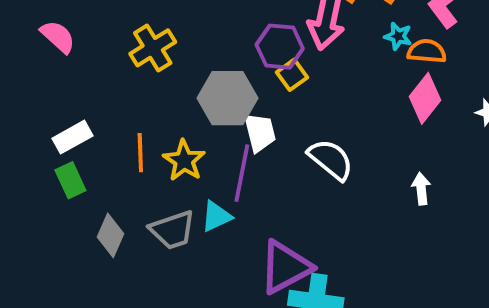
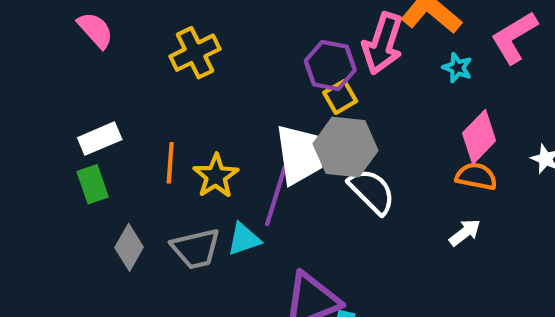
orange semicircle: (427, 51) -> (476, 176), moved
gray hexagon: (227, 98) -> (346, 147), moved
white trapezoid: (260, 132) -> (300, 155), size x1.4
white arrow: (421, 189) -> (465, 232), turned 52

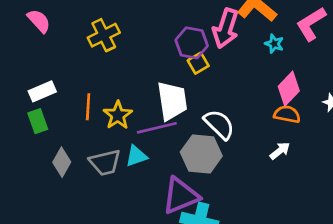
gray hexagon: (346, 147) -> (201, 154), moved
purple line: (276, 196) -> (157, 128), turned 60

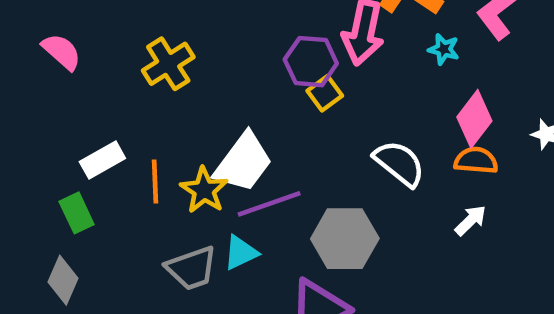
white rectangle: (42, 91) -> (102, 160), moved
white trapezoid: (172, 101) -> (243, 162), moved, turned 51
white semicircle: (219, 124) -> (399, 163), moved
gray diamond: (62, 162) -> (63, 280), moved

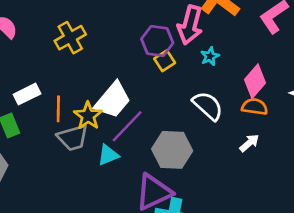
cyan star: (444, 49) -> (210, 56), moved, turned 30
purple line: (269, 204) -> (127, 126), turned -30
gray trapezoid: (192, 268) -> (73, 138), moved

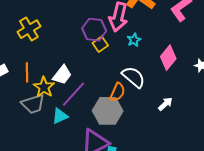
white trapezoid: (113, 100) -> (62, 75), size x0.7
orange semicircle: (255, 107) -> (117, 92), moved, turned 108
orange line: (58, 109) -> (27, 72), moved

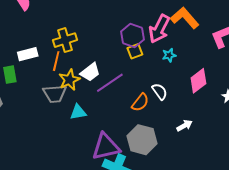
yellow cross: (29, 29) -> (65, 40), moved
white semicircle: (133, 77) -> (160, 91), size x0.7
purple line: (74, 94) -> (110, 83), moved
gray hexagon: (108, 111) -> (142, 140), moved

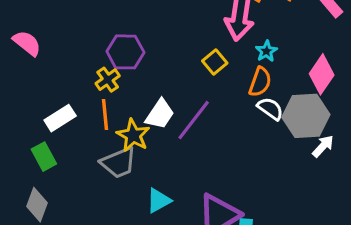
purple hexagon: (132, 35) -> (125, 52), moved
yellow cross: (65, 40) -> (108, 80), size x0.7
orange semicircle: (140, 102) -> (260, 82), moved
cyan triangle: (78, 112) -> (159, 201), moved
gray hexagon: (142, 140) -> (306, 116), moved

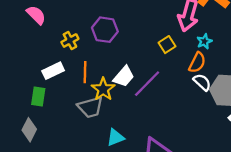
yellow cross: (108, 80) -> (70, 40), moved
green rectangle: (44, 157) -> (38, 96), turned 30

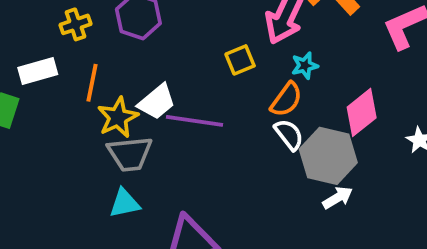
purple line: (147, 84) -> (194, 121), turned 44
gray trapezoid: (90, 107) -> (130, 154), moved

